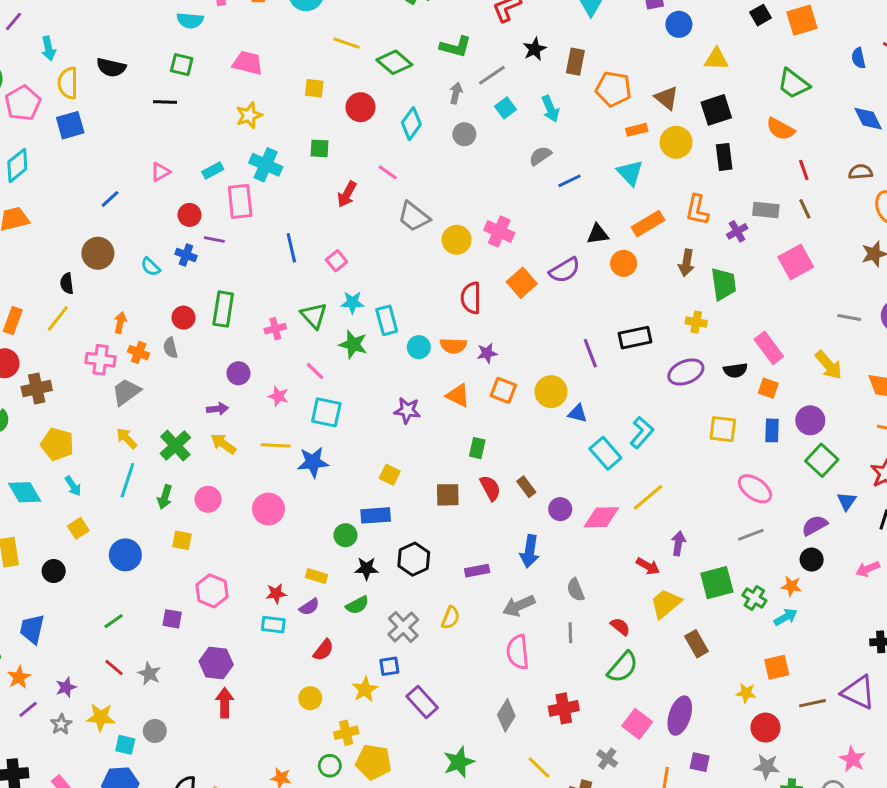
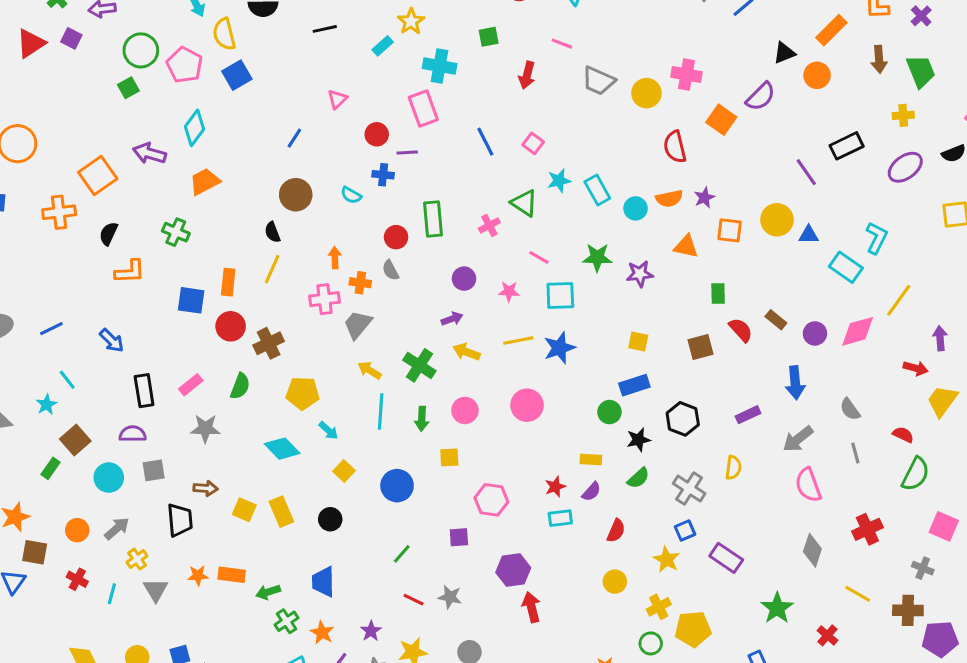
cyan rectangle: (213, 171) -> (383, 46), moved
green star: (353, 344) -> (597, 257), moved

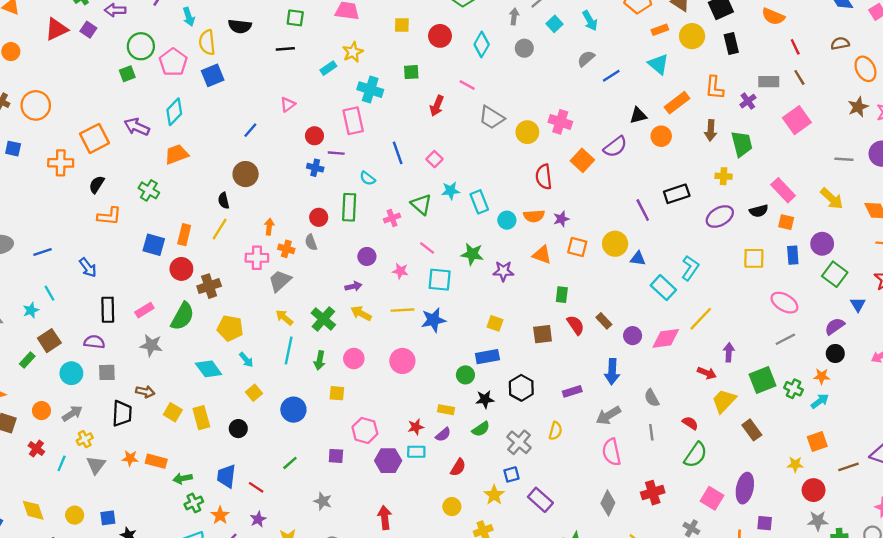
cyan semicircle: (351, 195) -> (367, 178), moved
green semicircle: (240, 386) -> (182, 316), size x1.4
purple hexagon: (513, 570) -> (388, 461), moved
red line: (414, 600) -> (256, 487), moved

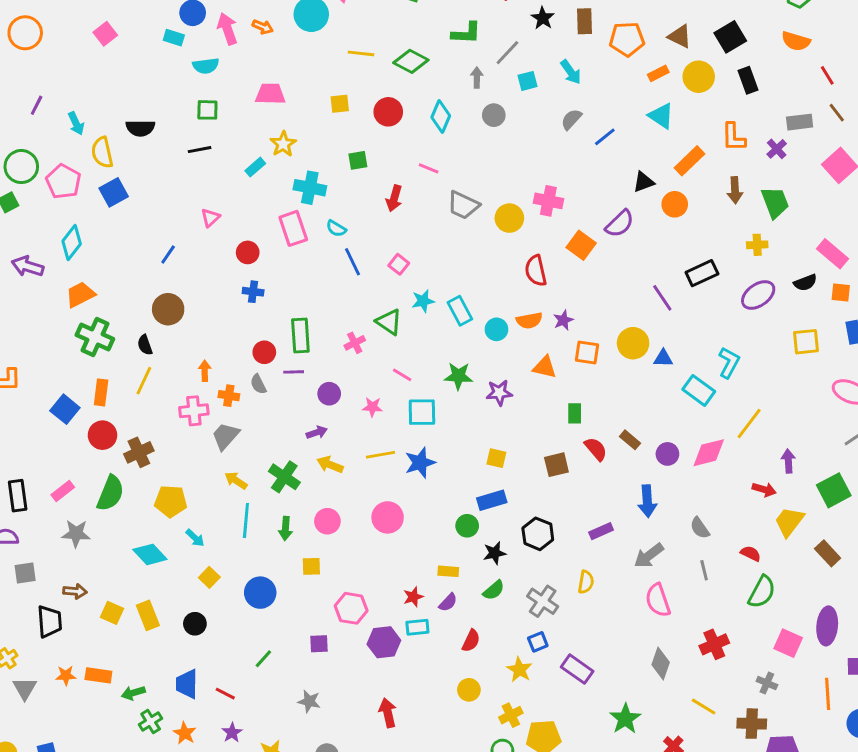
cyan square: (554, 24) -> (528, 81), turned 35
purple line: (336, 153) -> (294, 372), moved
cyan semicircle: (367, 178) -> (336, 228), moved
green cross: (149, 190) -> (95, 337), moved, size x1.4
blue square: (154, 245) -> (65, 409), turned 30

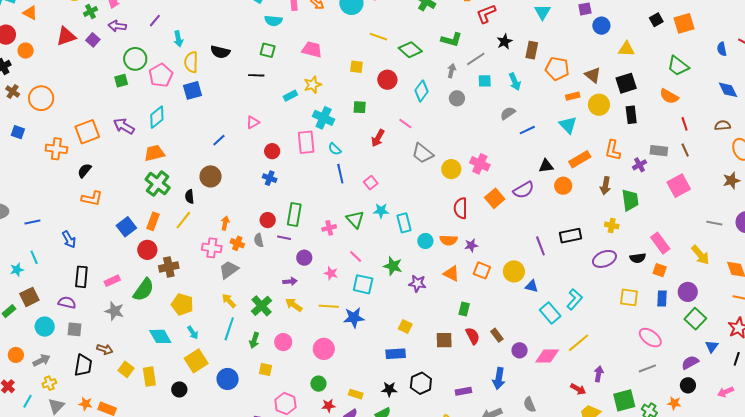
green circle: (467, 526) -> (318, 384), moved
yellow square: (209, 577) -> (196, 361), size x1.6

